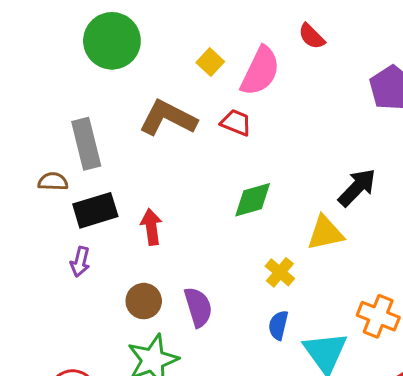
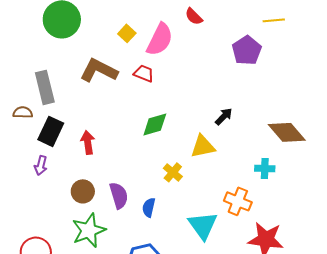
black arrow: (357, 188) -> (224, 116), size x0.7
black rectangle: (95, 210) -> (51, 131), turned -48
blue semicircle: (278, 325) -> (149, 207), moved

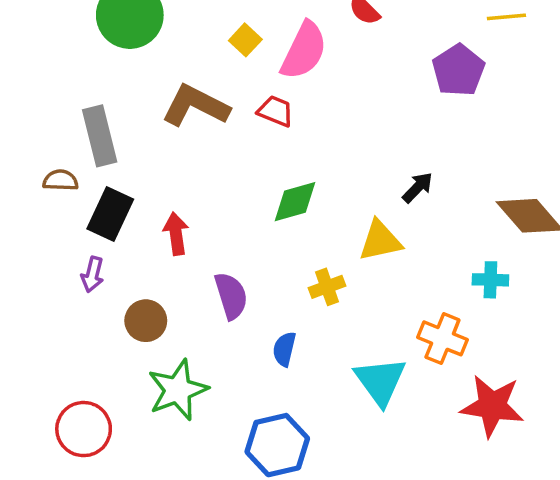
yellow cross: (173, 172) -> (327, 287), turned 30
brown circle: (83, 191) -> (146, 321), moved
purple semicircle: (119, 195) -> (231, 296), moved

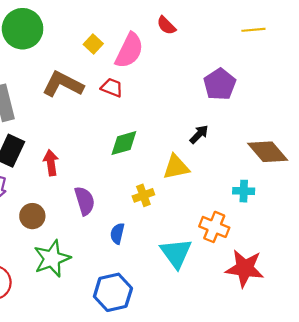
purple pentagon: (458, 70) -> (220, 84), moved

